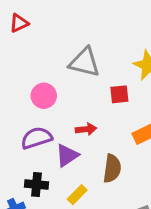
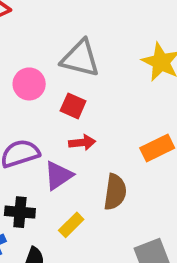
red square: (119, 94) -> (73, 106), moved, turned 30
pink circle: (44, 96) -> (29, 84), moved

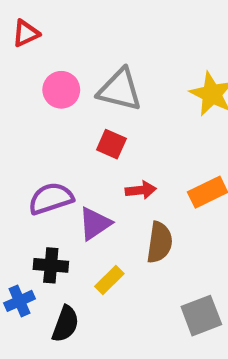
pink circle: (29, 84) -> (61, 90), moved
red arrow: (82, 143) -> (141, 190), moved

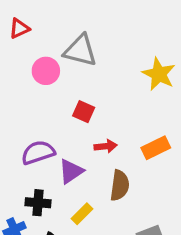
gray triangle: (120, 90) -> (80, 50), moved

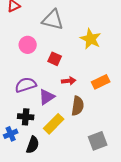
pink circle: (46, 71) -> (28, 45), moved
yellow star: (159, 74) -> (91, 39), moved
yellow rectangle: (82, 214) -> (54, 124), size x1.5

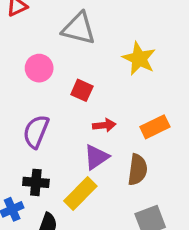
purple semicircle: (26, 85) -> (36, 132), turned -50
purple triangle: (47, 97) -> (96, 157), moved
brown semicircle: (78, 106) -> (137, 170), moved

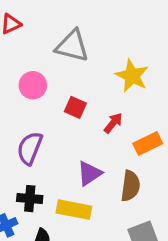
red arrow: (104, 125) -> (113, 123), moved, turned -45
yellow rectangle: (80, 193) -> (74, 210), turned 56

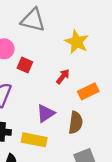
red square: (75, 107) -> (25, 65), moved

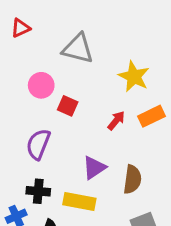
orange rectangle: (88, 91) -> (151, 116), moved

